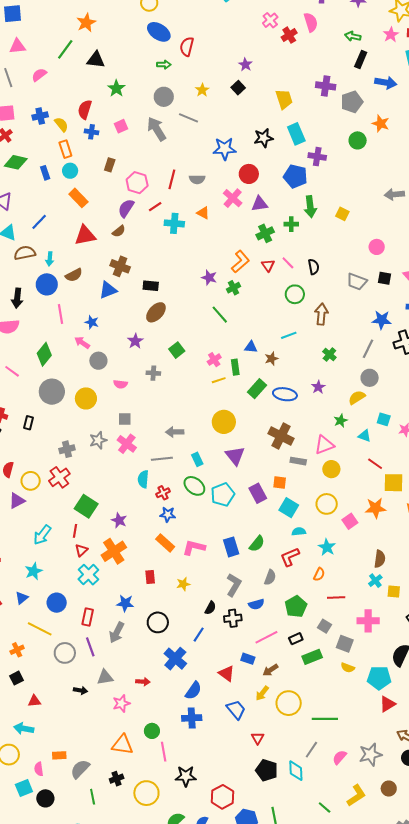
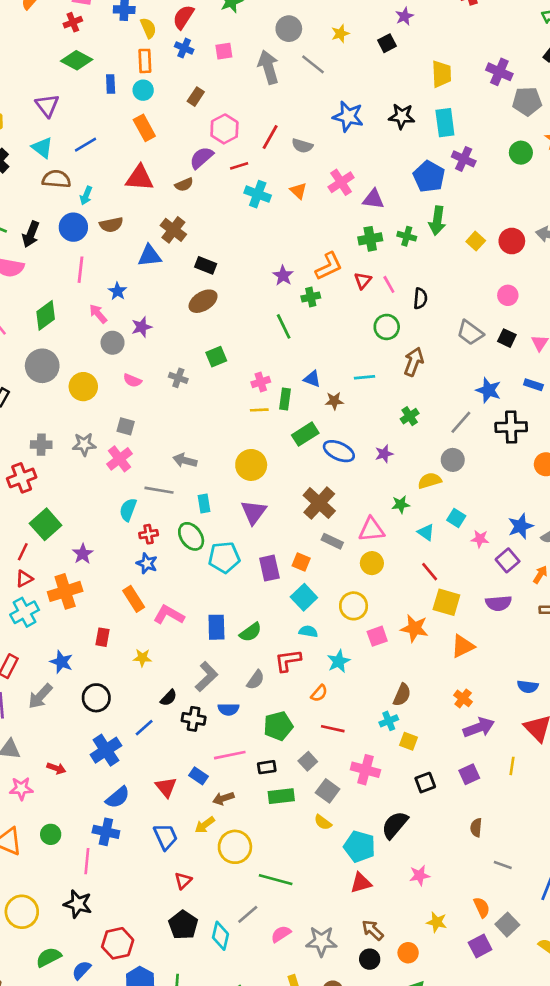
red circle: (249, 174) -> (512, 241), moved
purple star: (135, 341) -> (142, 327), moved
pink line: (164, 752) -> (87, 861), moved

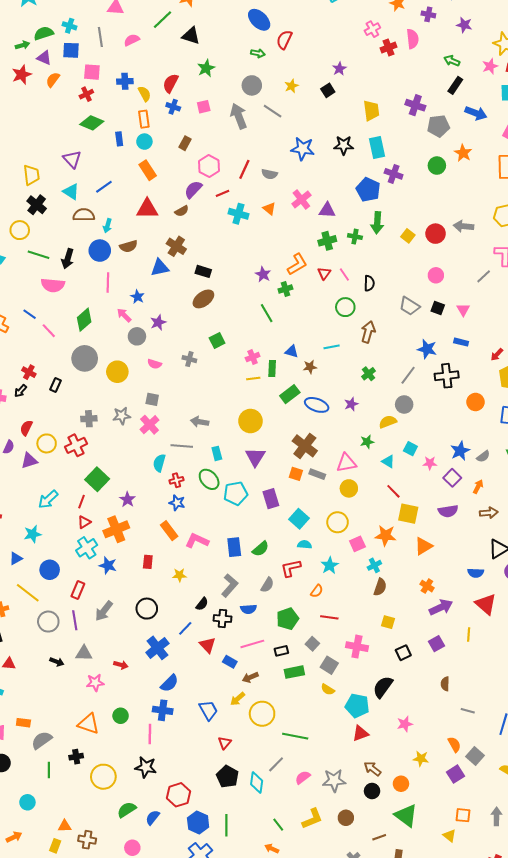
orange square: (301, 562) -> (296, 474), moved
blue star: (61, 662) -> (108, 565), moved
cyan cross: (389, 721) -> (374, 565), moved
red triangle: (166, 787) -> (208, 645), moved

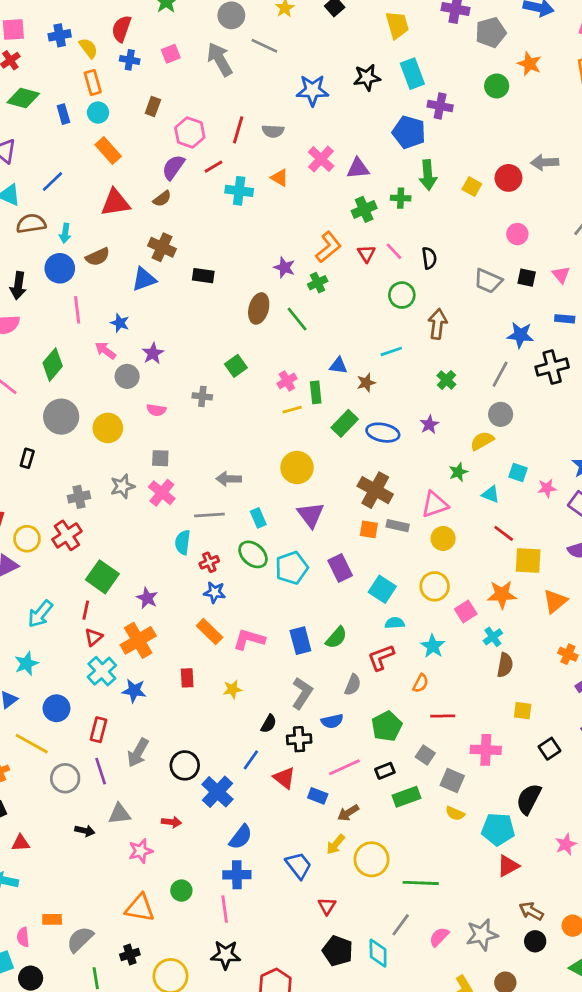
brown ellipse: (203, 299) -> (259, 308), moved, turned -30
black circle: (147, 609) -> (185, 765), moved

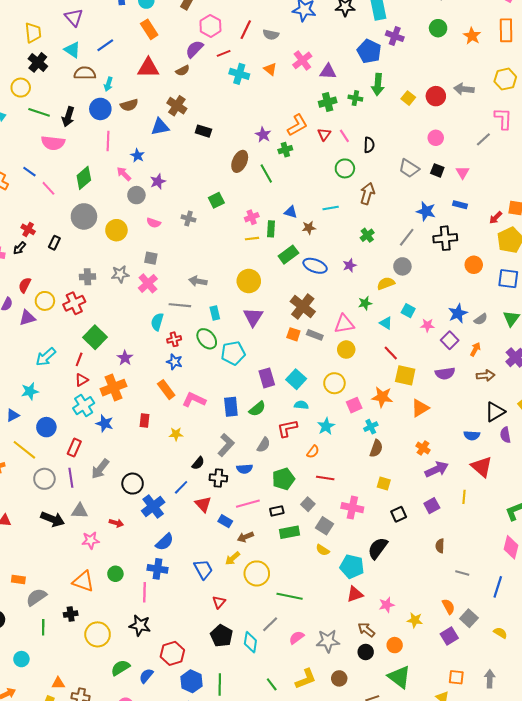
orange star: (529, 64) -> (472, 36), moved
purple rectangle: (340, 568) -> (267, 378), moved
black arrow: (85, 831) -> (53, 519), size x1.6
pink star: (566, 844) -> (387, 605), moved

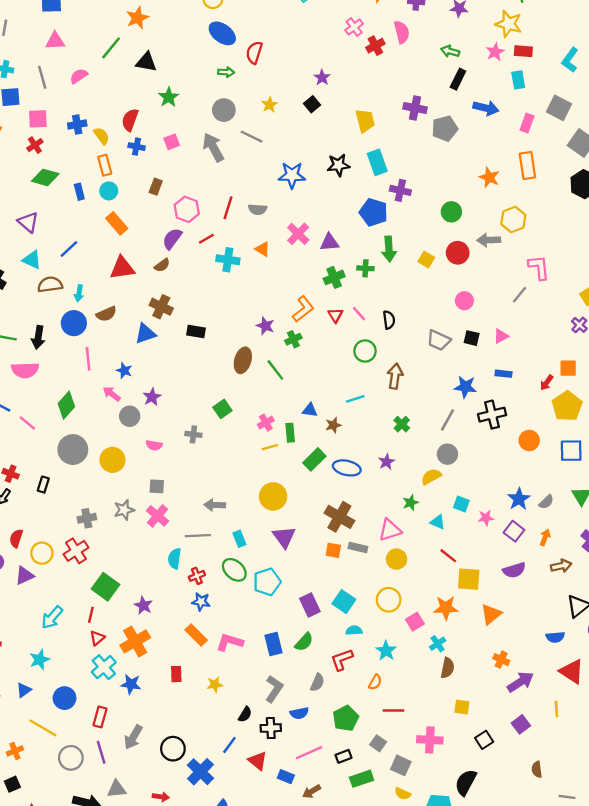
green circle: (438, 28) -> (451, 212), moved
yellow hexagon: (505, 79) -> (513, 220), moved
pink triangle: (463, 172) -> (501, 336), turned 40

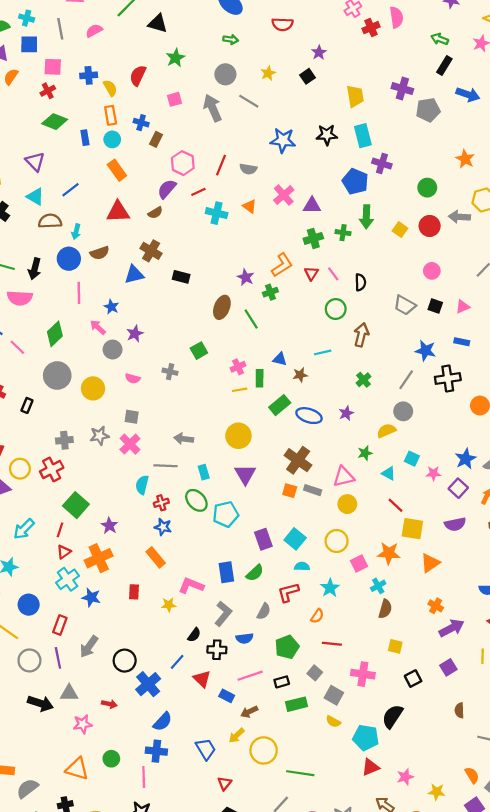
red semicircle: (254, 53) -> (282, 24), moved, turned -110
blue cross: (137, 147) -> (141, 123), moved
pink L-shape: (230, 642) -> (191, 586), moved

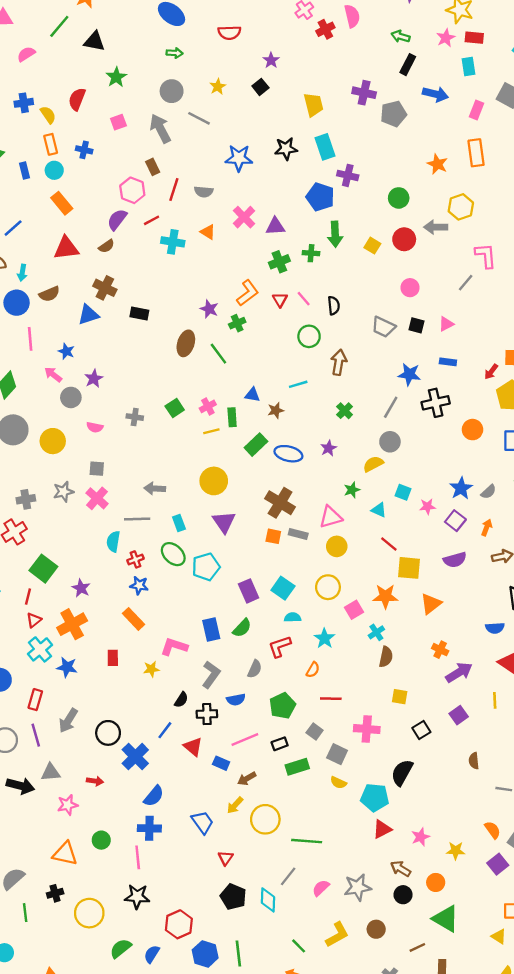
brown rectangle: (156, 139) -> (153, 167), moved, turned -48
green square: (199, 351) -> (175, 408), moved

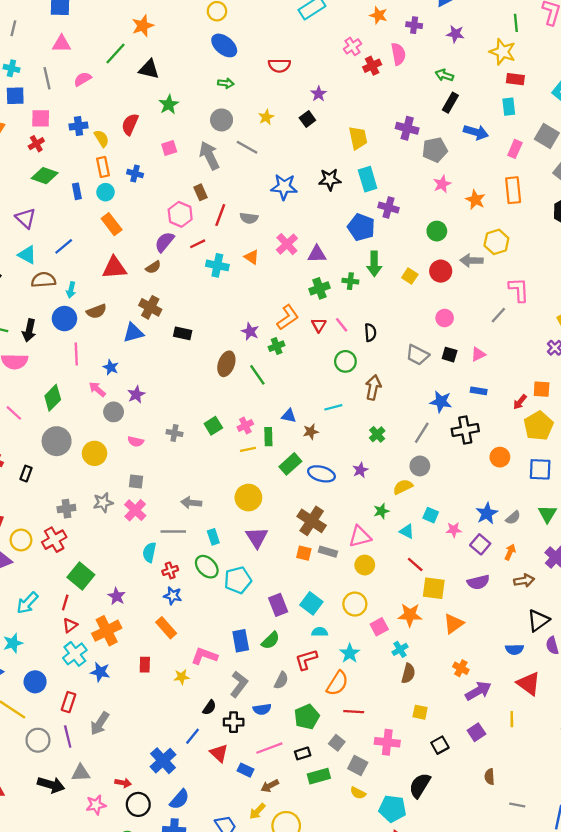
pink star: (446, 38) -> (442, 184), moved
orange semicircle: (313, 670) -> (337, 683), size x1.6
black circle: (108, 733) -> (138, 804), moved

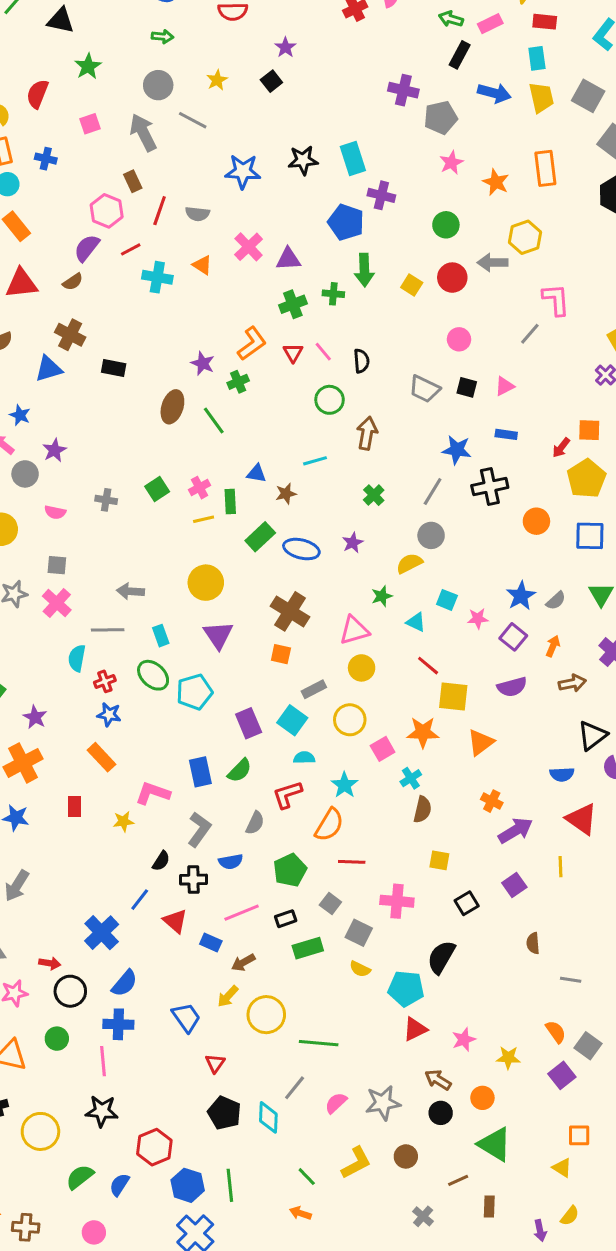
yellow trapezoid: (358, 138) -> (541, 97), moved
pink rectangle: (515, 149) -> (490, 24), moved, turned 42
gray rectangle: (328, 552) -> (314, 689), moved, turned -42

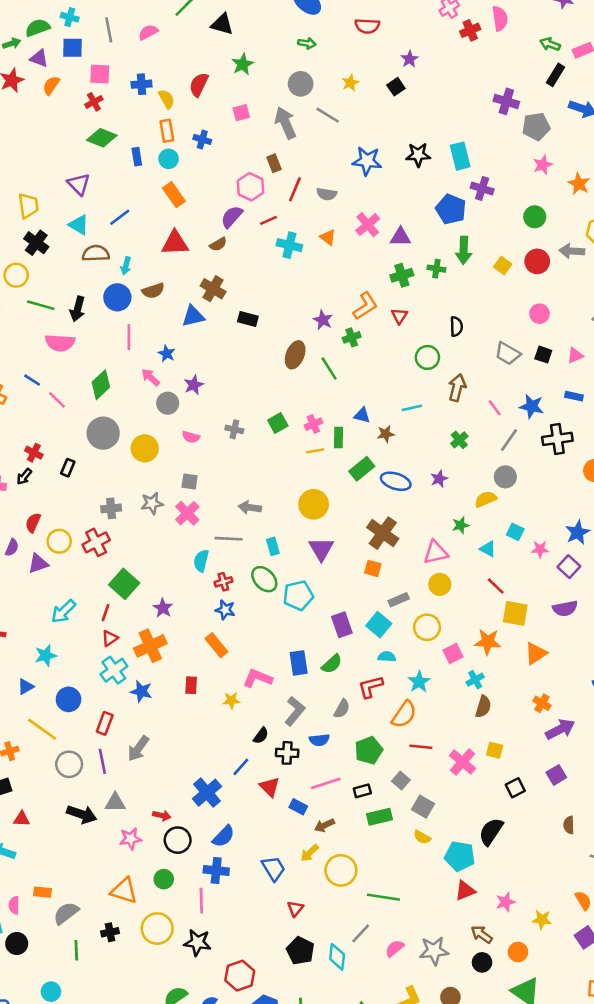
pink line: (323, 352) -> (495, 408), moved
pink cross: (397, 901) -> (463, 762), moved, turned 32
yellow circle: (40, 1131) -> (157, 929), moved

